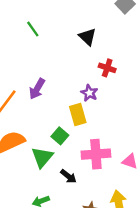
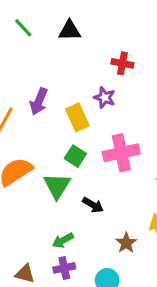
black triangle: (87, 37) -> (70, 31), moved, turned -36
yellow rectangle: (78, 115) -> (77, 117), moved
pink cross: (96, 154) -> (121, 153), moved

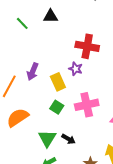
black triangle: (70, 31) -> (51, 16), moved
red cross: (122, 63) -> (87, 46), size x1.6
green triangle: (57, 186) -> (47, 138), moved

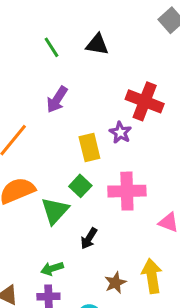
purple arrow: (33, 72) -> (57, 100), moved
green triangle: (47, 138) -> (55, 211), moved
black arrow: (68, 139) -> (89, 238), turned 80

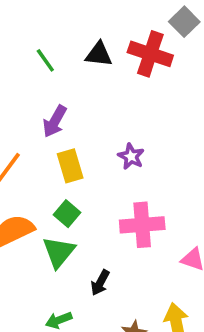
red cross: (145, 101) -> (150, 54), moved
yellow rectangle: (89, 147) -> (70, 166), moved
green square: (80, 186) -> (67, 214), moved

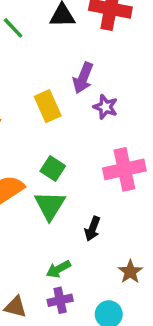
purple arrow: (55, 121) -> (83, 78), moved
yellow rectangle: (70, 166) -> (48, 106), moved

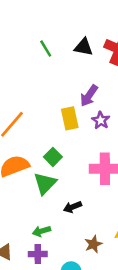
yellow rectangle: (48, 106) -> (70, 118), moved
black arrow: (92, 229) -> (72, 207), turned 36

